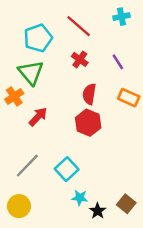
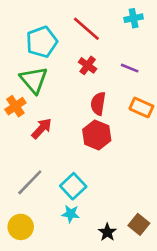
purple line: (118, 62) -> (130, 68), turned -35
cyan star: (80, 198) -> (71, 214), moved

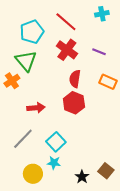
red cross: (88, 65) -> (67, 50), size x1.5
red arrow: (42, 128) -> (36, 108), moved, turned 42
yellow circle: (21, 227) -> (33, 174), moved

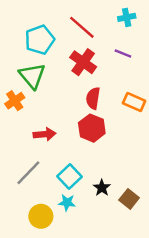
purple line: (99, 52) -> (123, 53), moved
brown square: (106, 171) -> (129, 199), moved
black star: (82, 177) -> (102, 188), moved

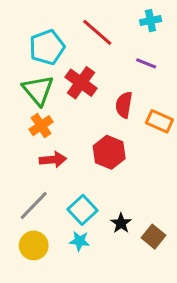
red cross: (83, 62) -> (81, 83), moved
red semicircle: (93, 98) -> (124, 105), moved
orange cross: (15, 101) -> (41, 126), moved
yellow circle: (41, 216) -> (34, 245), moved

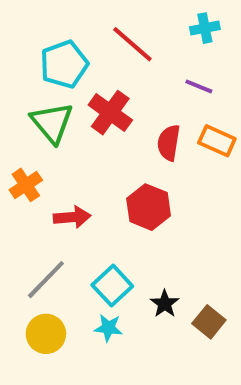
orange rectangle: (159, 121) -> (217, 141), moved
orange cross: (41, 126) -> (26, 185), moved

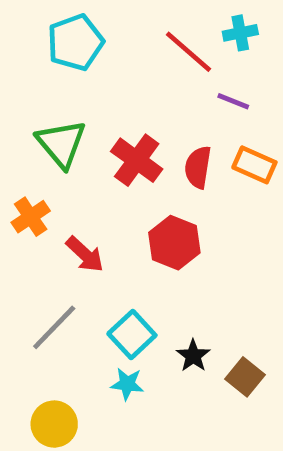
red line: (132, 44) -> (188, 52), moved
cyan pentagon: (64, 64) -> (75, 42), moved
red cross: (110, 113) -> (137, 160), moved
red arrow: (72, 217) -> (85, 254), turned 48
yellow circle: (46, 334) -> (54, 424), moved

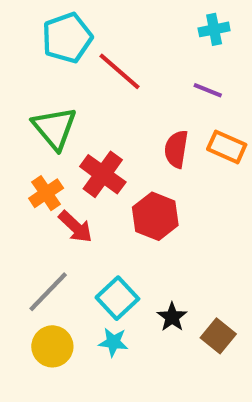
red line: (188, 52) -> (120, 71), moved
red cross: (137, 160) -> (103, 174), moved
orange cross: (31, 217) -> (46, 193), moved
yellow circle: (54, 424) -> (52, 346), moved

